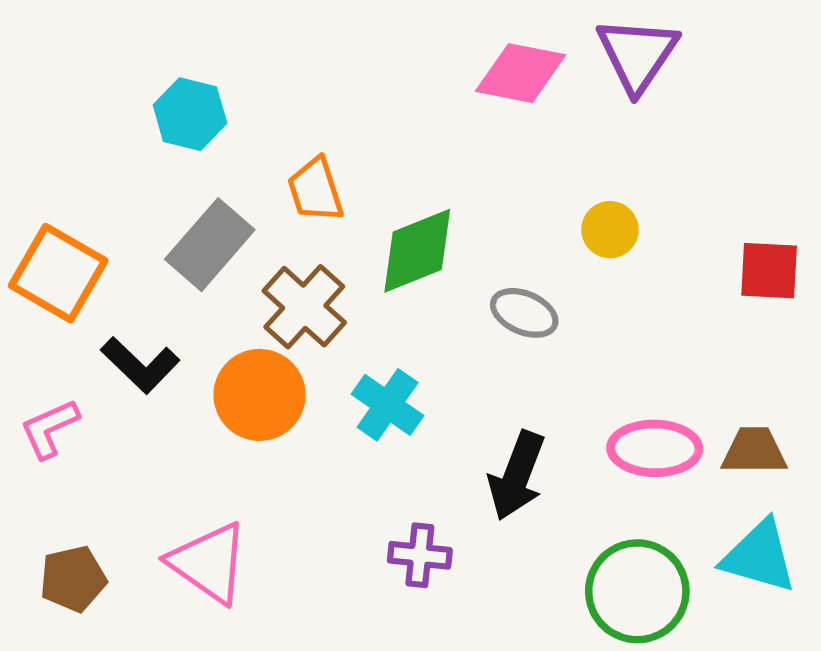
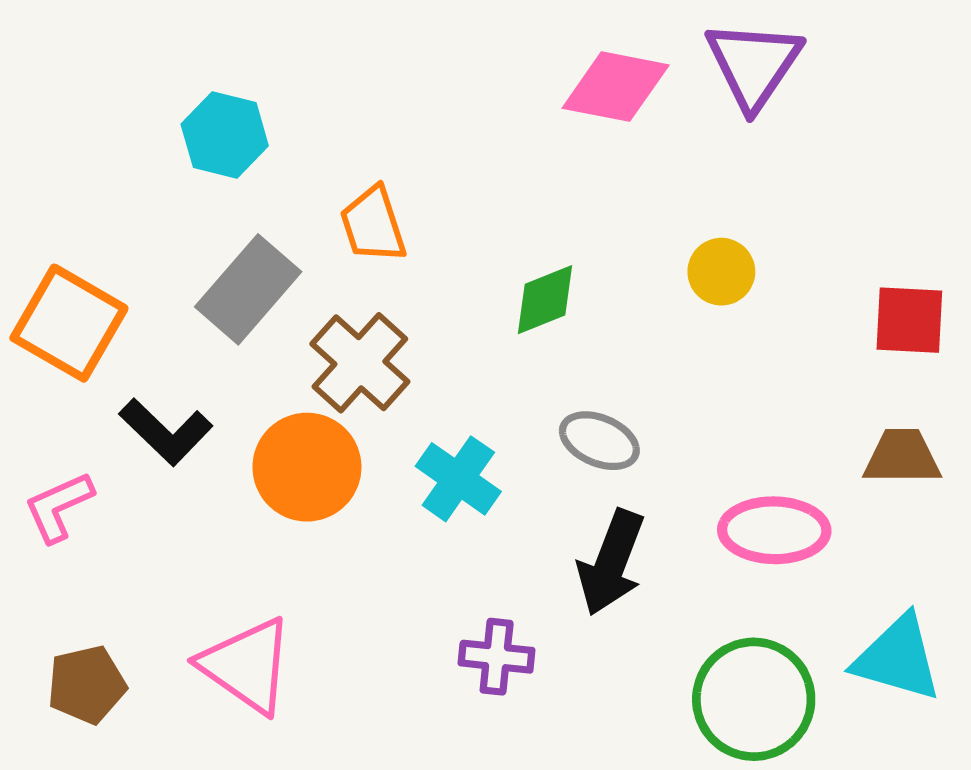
green diamond: (417, 251) -> (545, 300), moved, size x0.7
gray ellipse: (524, 313) -> (599, 441), moved
brown trapezoid: (754, 451) -> (902, 457), moved

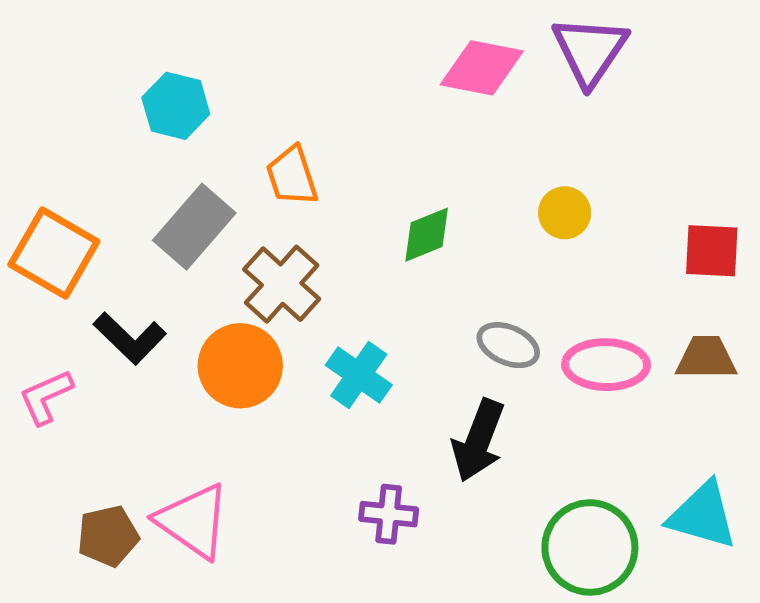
gray ellipse: (599, 441) -> (508, 345), moved
pink ellipse: (774, 530) -> (606, 365), moved
brown pentagon: (87, 685) -> (108, 536), moved

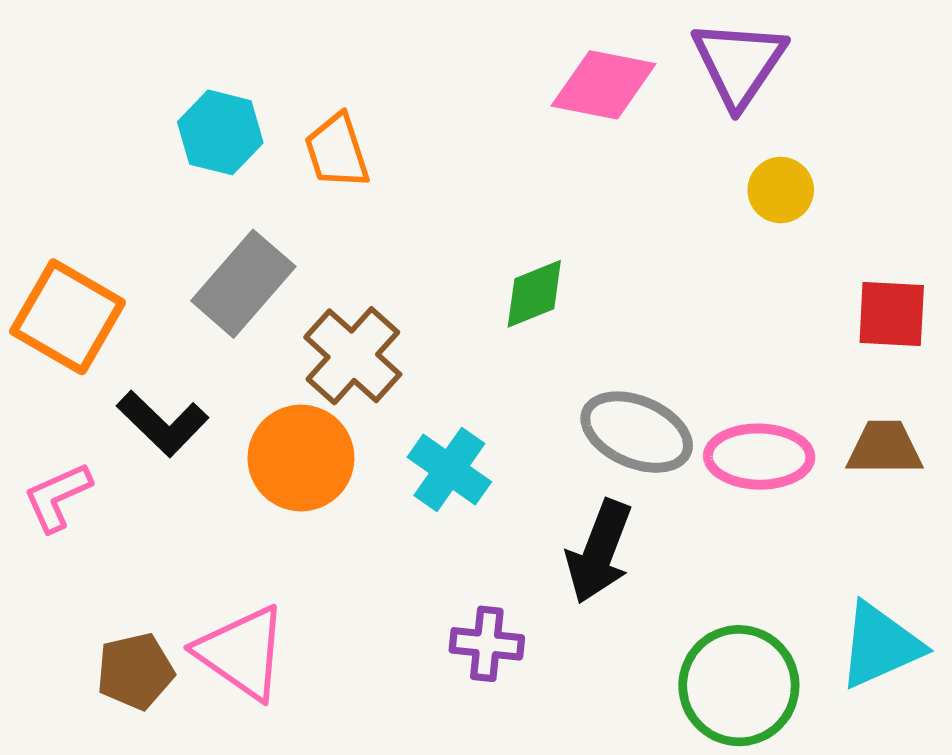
orange trapezoid: (292, 176) -> (337, 151), moved
yellow circle: (565, 213) -> (781, 190), moved
gray ellipse: (508, 345) -> (637, 432), size x1.4
cyan triangle: (703, 515) -> (880, 645), turned -40

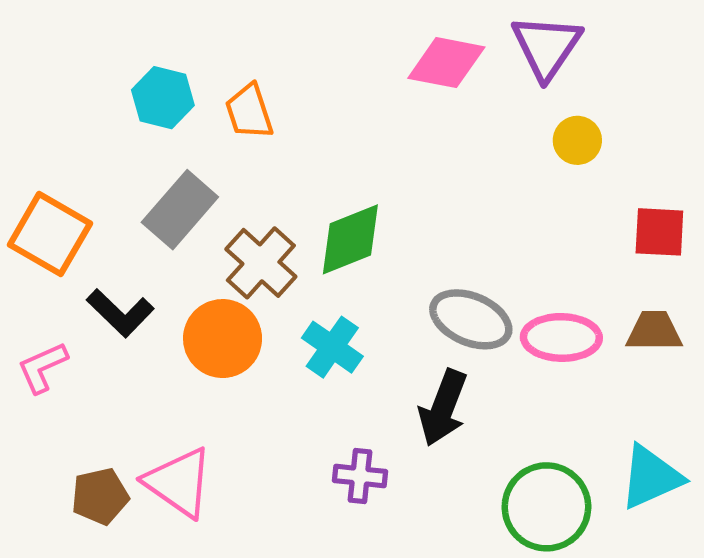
green diamond: (534, 294) -> (350, 239), moved, size x1.4

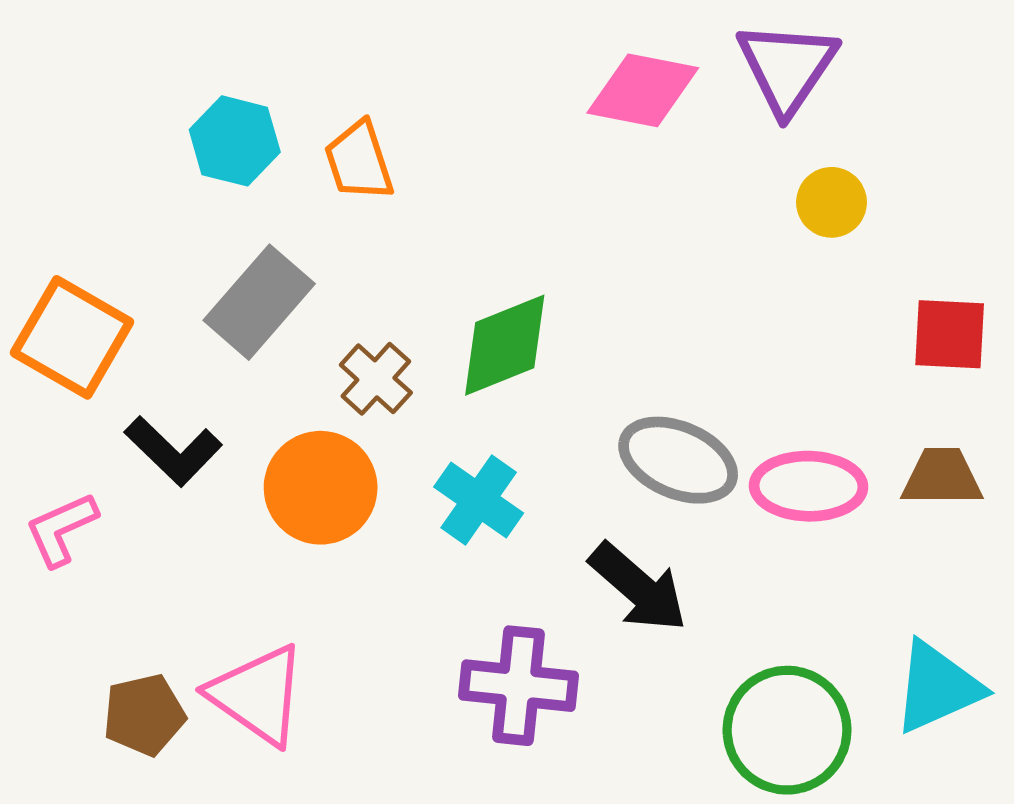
brown cross: (261, 263) -> (376, 379), size x0.7
black arrow: (443, 408) -> (638, 587), turned -70
purple cross: (360, 476) -> (519, 686), size x1.5

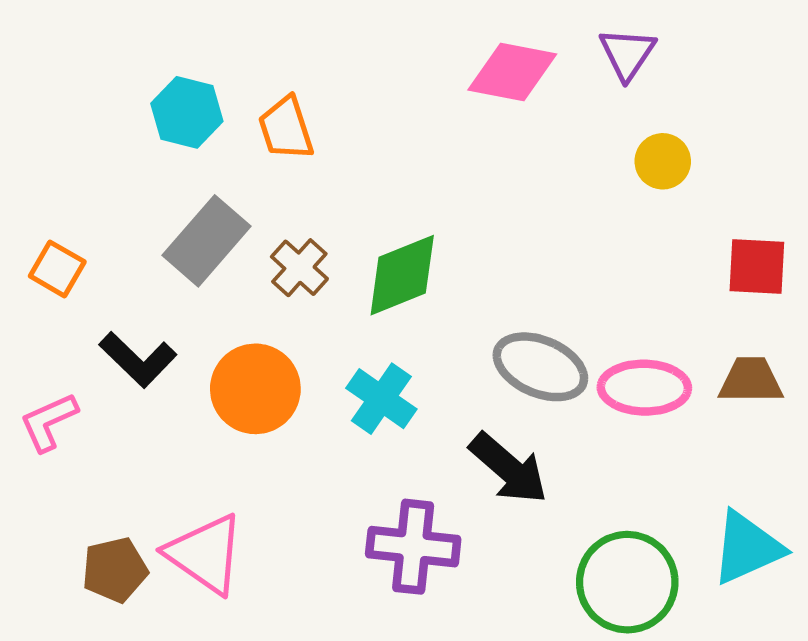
purple triangle: (787, 67) -> (627, 54), size x0.7
orange square: (72, 337) -> (57, 269), size x0.6
brown cross: (376, 379) -> (299, 268), moved

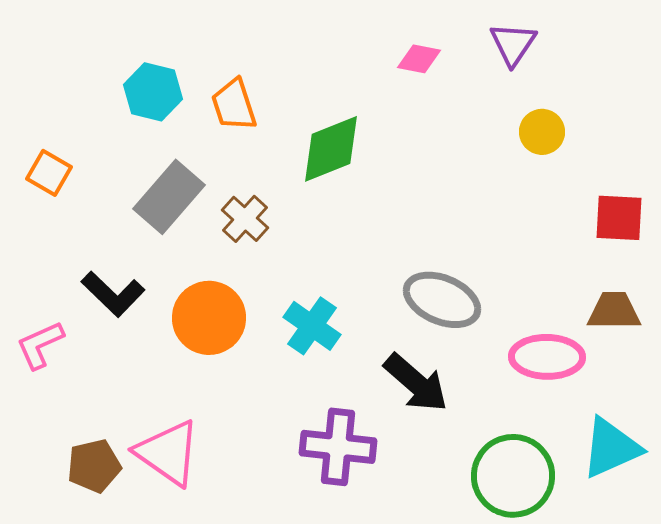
pink diamond: (512, 72) -> (419, 59), size x0.6
orange square: (57, 269) -> (49, 173), moved
green diamond: (402, 275) -> (331, 149), moved
pink ellipse: (644, 388) -> (547, 357), moved

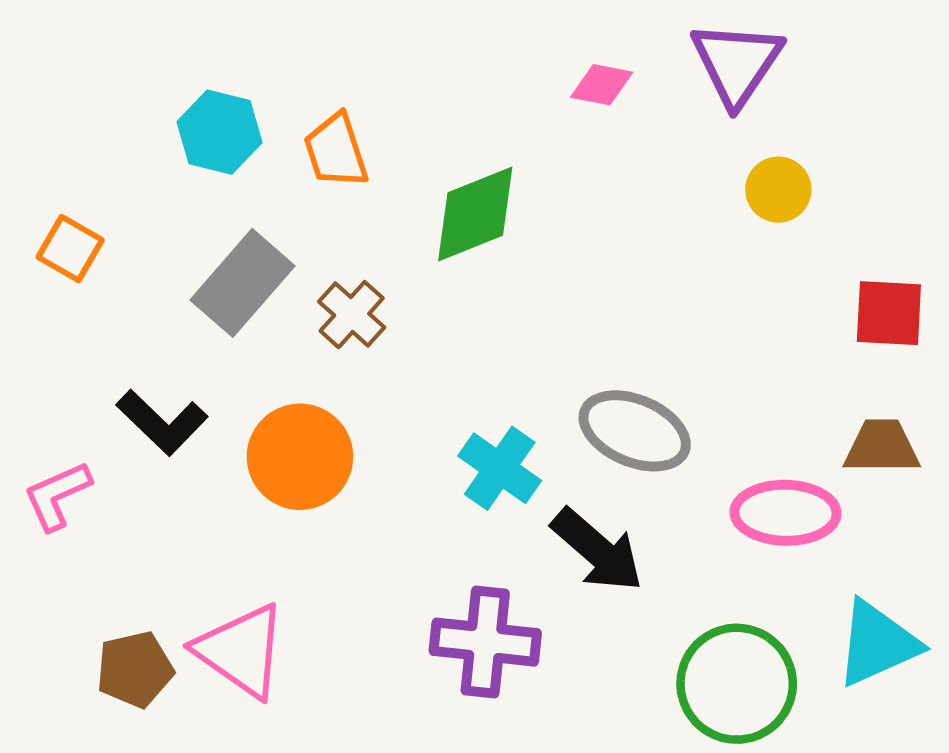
purple triangle: (513, 44) -> (737, 63), size x1.4
cyan cross: (312, 326) -> (500, 468), moved

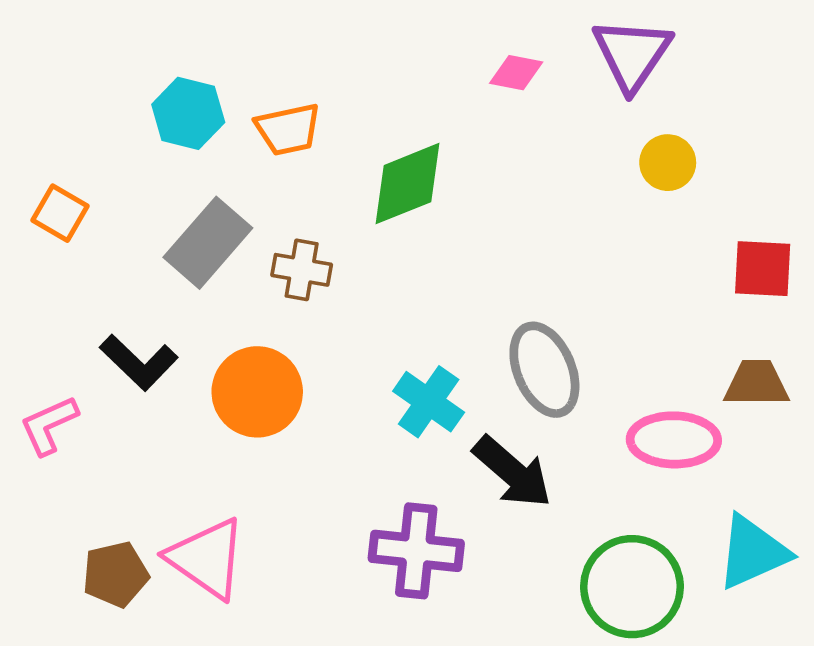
orange trapezoid: (336, 151) -> (288, 129), turned -84
brown cross: (352, 315) -> (302, 270), turned -32
gray ellipse: (635, 431) -> (544, 370), turned 44

